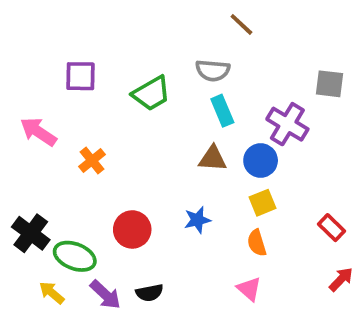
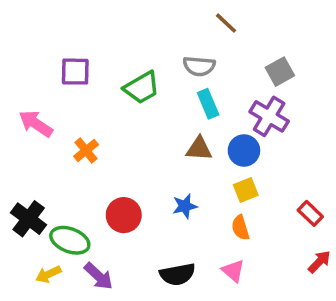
gray square: (330, 84) -> (280, 72), moved, turned -36
yellow arrow: (52, 293) -> (48, 274), turned -65
black semicircle: (149, 293) -> (178, 274), moved, size x1.4

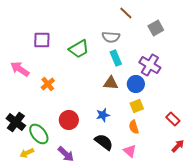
gray square: (280, 72) -> (156, 28), moved
green ellipse: (70, 240) -> (39, 134), turned 30
black semicircle: (178, 274) -> (104, 142), moved, turned -132
purple arrow: (99, 276) -> (66, 154), moved

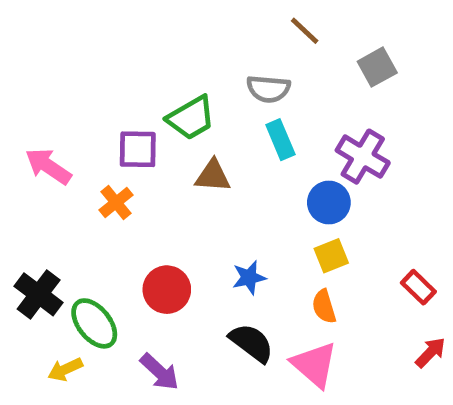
purple square: (42, 40) -> (138, 149), moved
brown triangle: (111, 83) -> (213, 176), moved
pink triangle: (130, 151) -> (314, 365), size x1.5

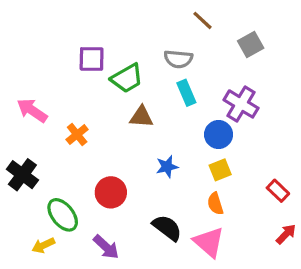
purple square: (138, 149) -> (92, 59), moved
blue star: (249, 277) -> (167, 167), moved
black cross: (39, 294) -> (22, 175), moved

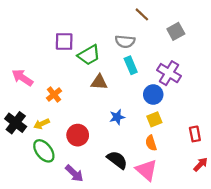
red rectangle: (278, 191) -> (195, 134), turned 35
yellow arrow: (43, 245) -> (42, 124), moved

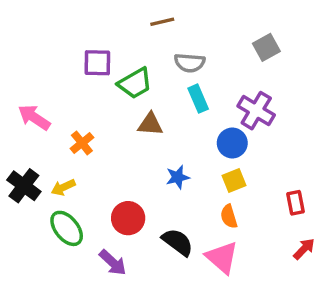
brown line: (142, 14) -> (162, 22), moved, turned -56
red circle: (78, 135) -> (128, 218), moved

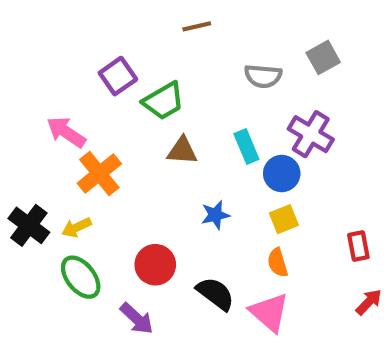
purple square: (97, 63) -> (118, 76), turned -36
gray semicircle: (190, 63) -> (263, 76), moved
cyan rectangle: (198, 99) -> (246, 147), moved
pink arrow: (34, 117) -> (66, 132), moved
orange cross: (82, 143) -> (99, 174), size x1.5

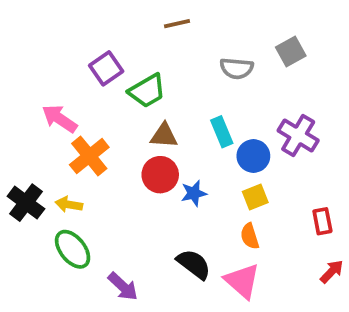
purple cross: (311, 134) -> (298, 135), moved
yellow arrow: (77, 227) -> (69, 204), turned 35
red circle: (155, 265) -> (160, 175), moved

